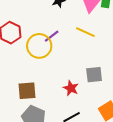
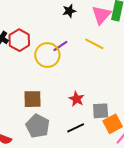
gray square: (94, 75) -> (101, 111), moved

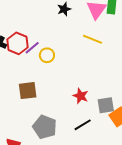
purple line: (60, 46) -> (32, 48), moved
yellow circle: (47, 55) -> (47, 55), size x0.6
brown square: (33, 99) -> (28, 91), moved

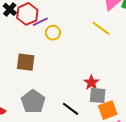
red star: (81, 96) -> (91, 83), moved
black line: (83, 125) -> (71, 109), turned 54

